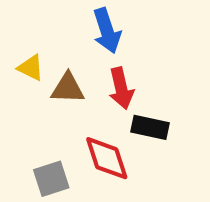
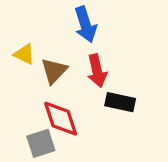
brown triangle: (68, 88) -> (54, 71), turned -48
red diamond: (107, 158) -> (61, 119), moved

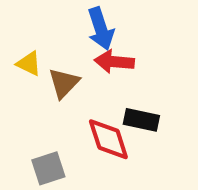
red arrow: (97, 71) -> (114, 62), moved, turned 108
red diamond: (61, 119) -> (108, 139), moved

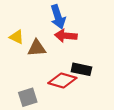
brown triangle: (64, 83) -> (37, 48), turned 42
red diamond: (108, 139) -> (62, 81), turned -56

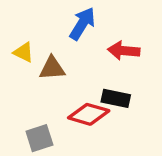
blue arrow: (58, 17) -> (82, 24), turned -130
red arrow: (66, 36) -> (124, 51), moved

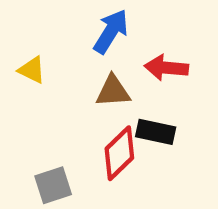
brown triangle: (52, 68) -> (113, 91), moved
red diamond: (89, 114) -> (119, 153), turned -60

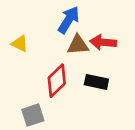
brown triangle: (113, 91) -> (78, 45), moved
red diamond: (119, 153) -> (57, 81), moved

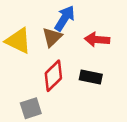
yellow triangle: (20, 44) -> (18, 41), size x1.6
brown triangle: (78, 45) -> (52, 37), moved, turned -40

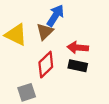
red arrow: (97, 40) -> (78, 48), moved

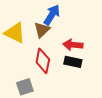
red diamond: (46, 65) -> (43, 61), turned -35

